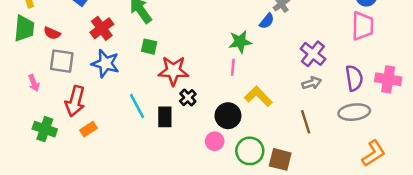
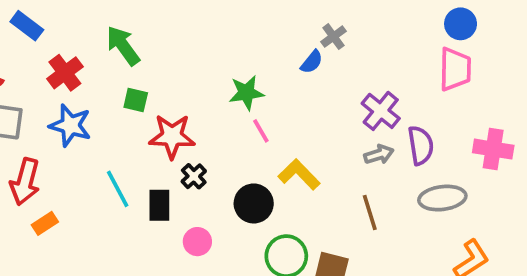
green star: (240, 42) -> (246, 93), moved
pink line: (233, 67) -> (261, 131), turned -35
purple semicircle: (354, 78) -> (421, 145), moved
pink circle: (215, 141) -> (197, 242), moved

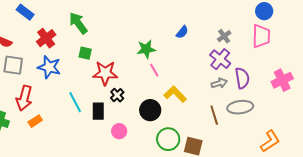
gray cross: (333, 37) -> (224, 36), moved
pink cross: (493, 149) -> (282, 80), turned -35
gray ellipse: (442, 198) -> (240, 107), moved

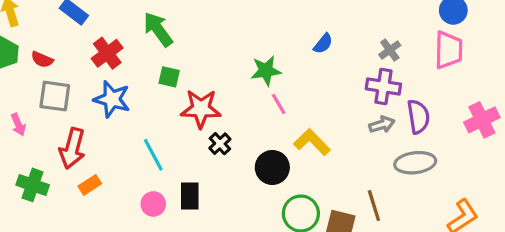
purple cross: (220, 59) -> (383, 87), turned -30
black rectangle: (98, 111) -> (190, 196), moved
brown line: (214, 115) -> (374, 206), moved
pink circle: (119, 131) -> (153, 204), moved

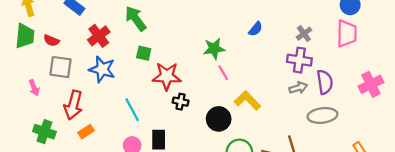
black cross: (220, 144) -> (181, 102), turned -35

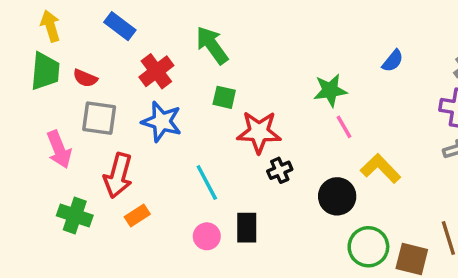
pink arrow: (34, 88) -> (59, 149), size x1.5
black cross: (181, 102) -> (280, 170), turned -35

